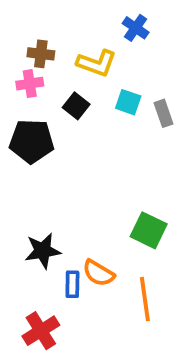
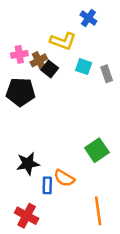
brown cross: (41, 54) -> (39, 60), moved, turned -35
green square: (149, 230) -> (97, 150), turned 30
orange line: (145, 299) -> (98, 211), moved
red cross: (41, 331) -> (27, 216), turned -30

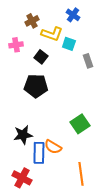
brown cross: (39, 60) -> (32, 21), moved
cyan square: (84, 67) -> (69, 44), moved
black pentagon: (21, 92) -> (36, 86), moved
blue rectangle: (47, 185) -> (39, 153), size x1.5

